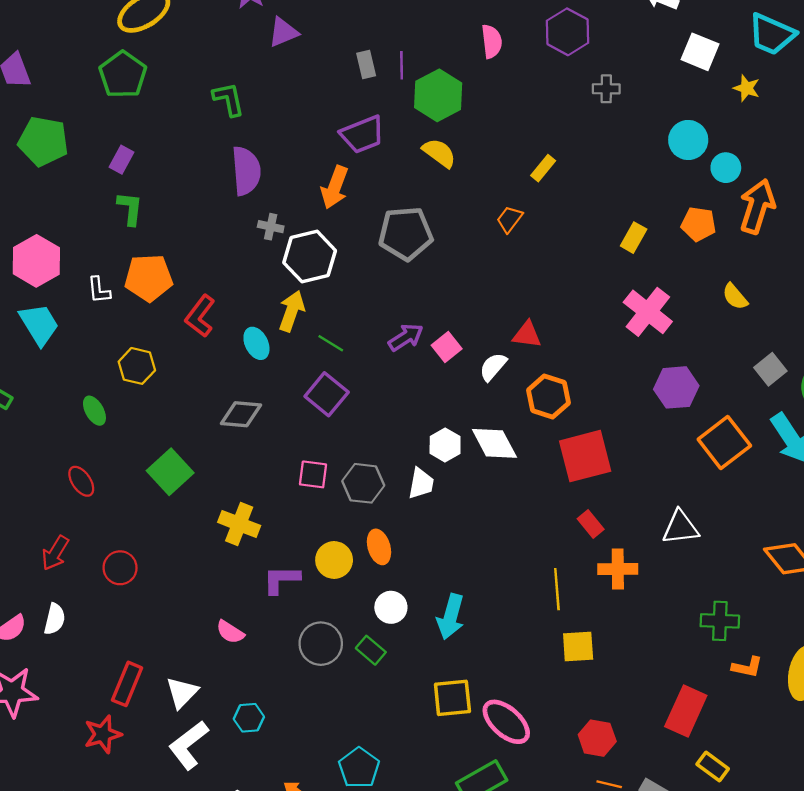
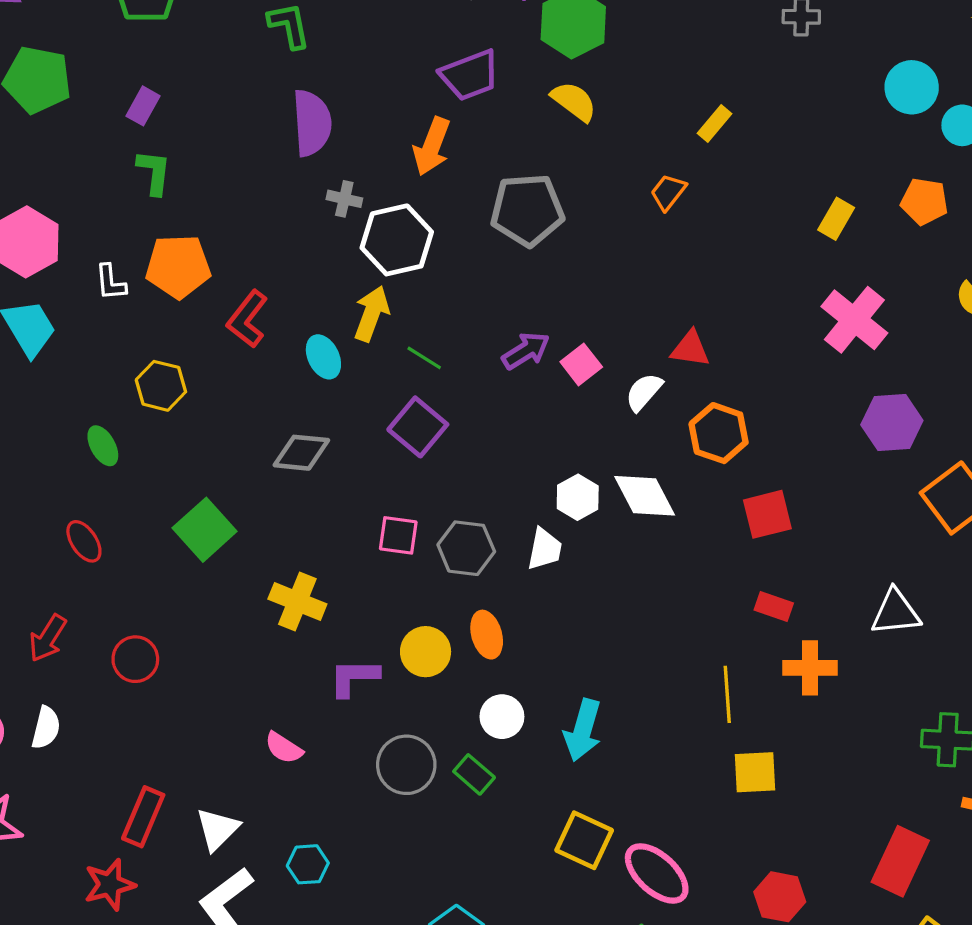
red square: (585, 456) -> (767, 514), size x0.7
red rectangle: (591, 524) -> (774, 607), turned -32
yellow square: (452, 698) -> (584, 840), turned 30

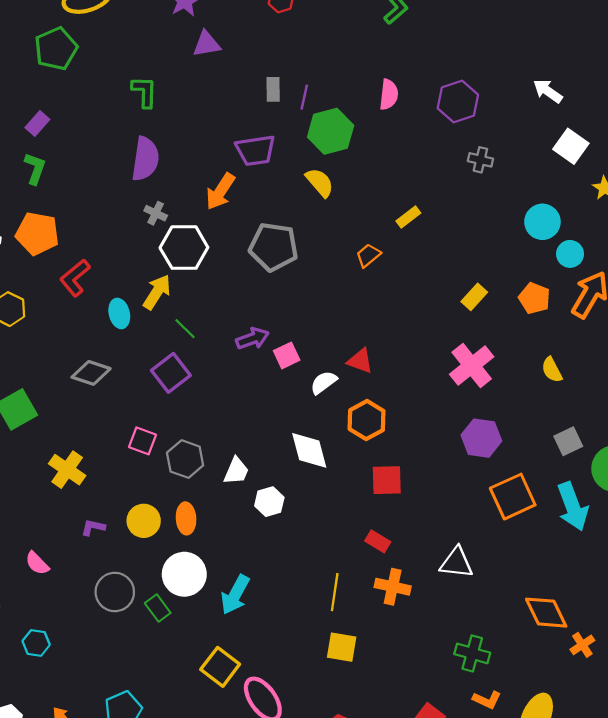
white hexagon: (578, 497) -> (269, 502), moved
purple L-shape: (354, 677) -> (93, 527), size x0.7
white circle: (502, 717) -> (184, 574), size x1.5

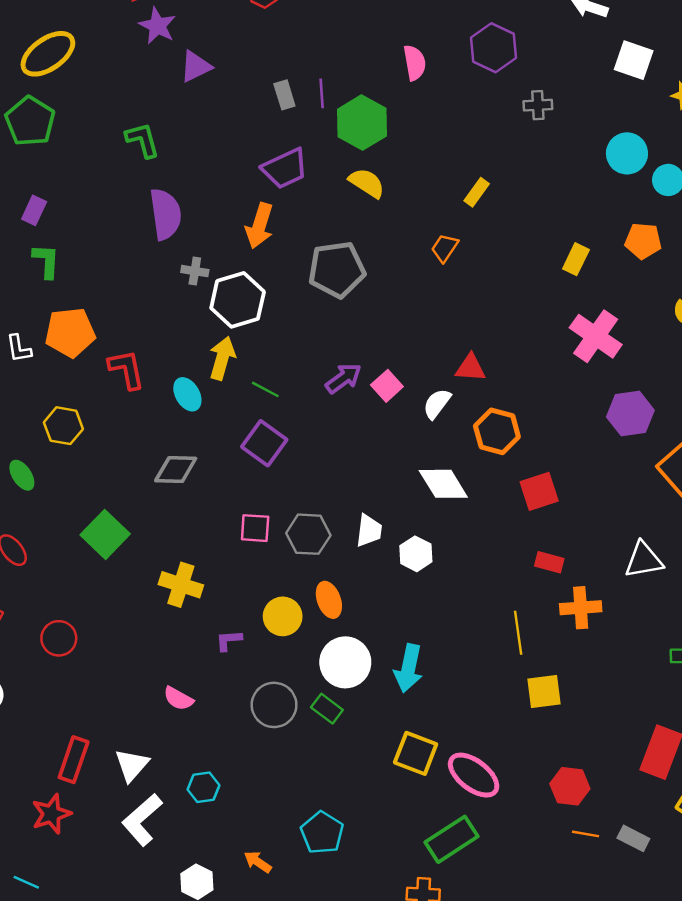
red L-shape: (75, 278) -> (127, 369), turned 135

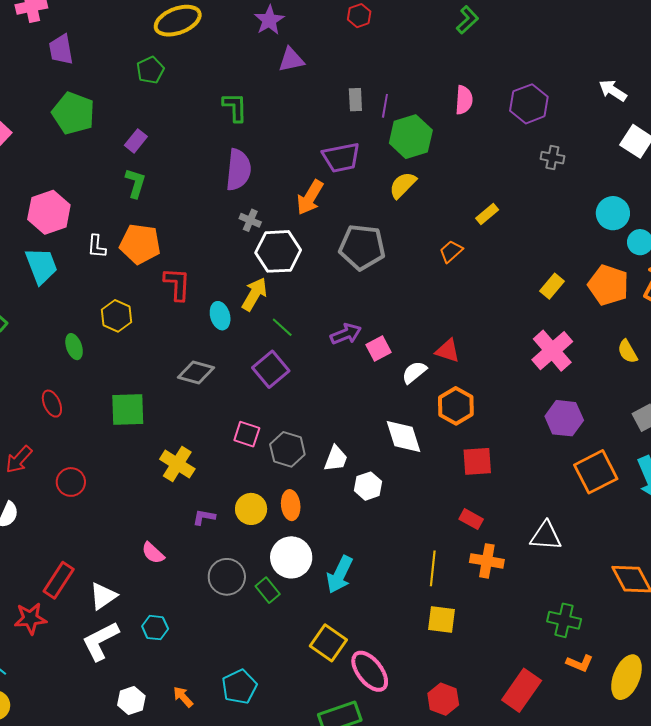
green pentagon: (30, 121) -> (150, 70), size x0.7
yellow semicircle: (367, 183) -> (403, 185), turned -92
orange pentagon: (643, 241) -> (608, 285), size x1.4
green square: (105, 534) -> (128, 410), turned 30

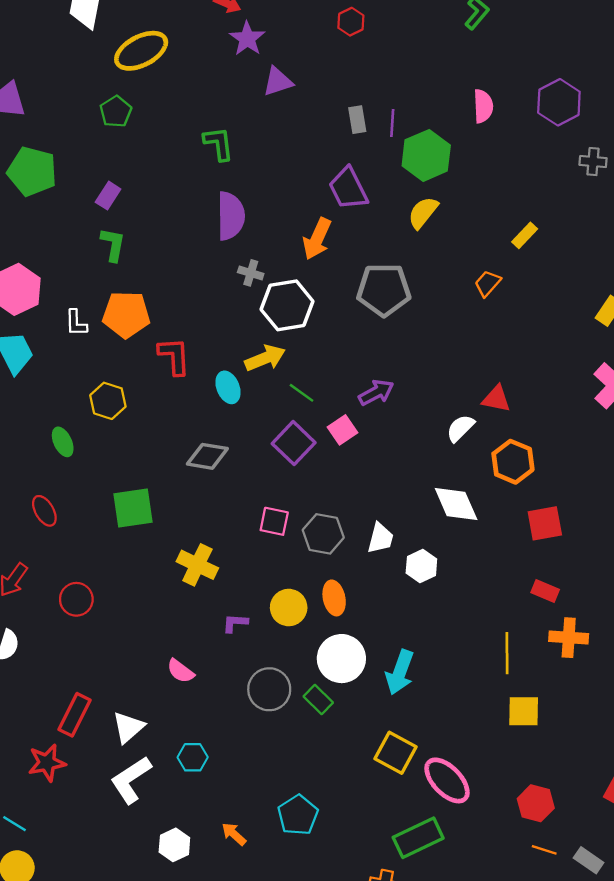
purple trapezoid: (341, 157) -> (348, 188), turned 81
yellow arrow: (254, 294) -> (265, 358), turned 44
pink square: (379, 348) -> (343, 430), moved

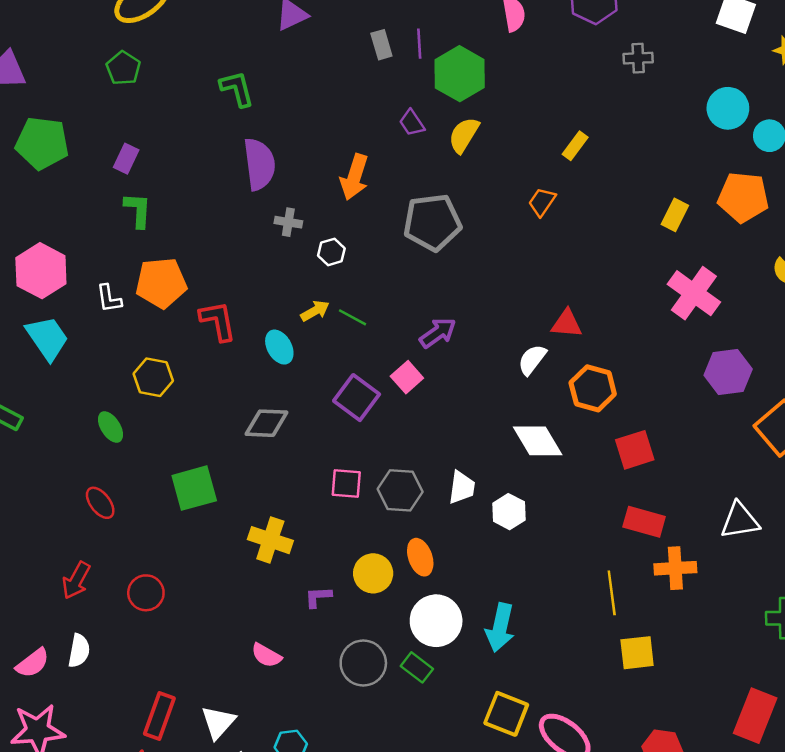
purple trapezoid: (348, 188) -> (412, 123), moved, size x0.6
white hexagon: (287, 305) -> (331, 252), size x0.5
yellow arrow: (265, 358) -> (315, 311), size x0.7
green line: (302, 393) -> (352, 317), moved
red rectangle: (545, 591) -> (644, 522), size x1.4

